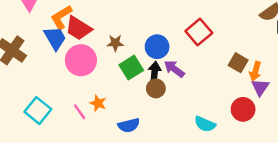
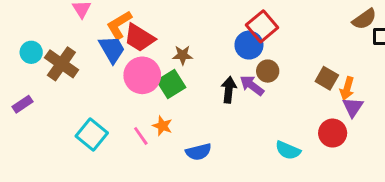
red square: (199, 32) -> (262, 26), moved
blue circle: (157, 47) -> (249, 45), moved
green square: (131, 68) -> (171, 84), moved
brown circle: (156, 88) -> (268, 71), moved

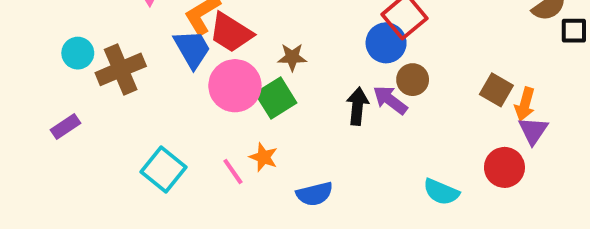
brown cross: (61, 64) -> (121, 69), turned 32

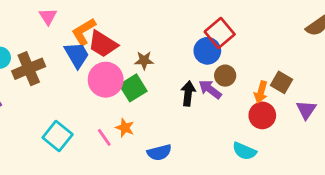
orange arrow: (525, 104) -> (261, 92), moved
red circle: (504, 167) -> (262, 115), moved

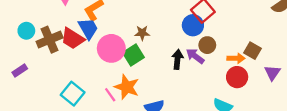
red trapezoid: (103, 44) -> (73, 38), moved
orange arrow: (261, 92) -> (236, 58), turned -105
orange star: (125, 128) -> (127, 87), size x1.6

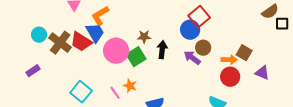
brown cross: (50, 40) -> (60, 43), turned -30
black arrow: (177, 59) -> (162, 50), moved
purple triangle: (272, 73) -> (262, 73), turned -42
orange star: (127, 87) -> (130, 86), size x0.6

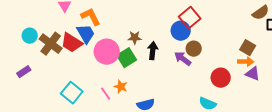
orange L-shape: (100, 16) -> (91, 17), turned 95
brown square: (244, 53) -> (248, 48), moved
orange arrow: (229, 60) -> (246, 62), moved

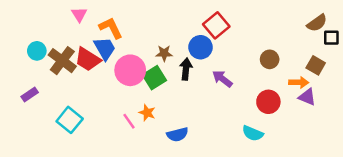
red square: (190, 18) -> (216, 25), moved
blue circle: (181, 31) -> (201, 47), moved
brown square: (248, 48) -> (316, 65), moved
brown circle: (194, 49) -> (270, 59), moved
cyan square: (72, 93) -> (70, 120), moved

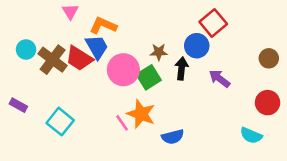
orange L-shape: (111, 28) -> (103, 25), turned -40
purple rectangle: (30, 95) -> (18, 105), moved, turned 63
orange star: (147, 113) -> (141, 114), size x1.6

